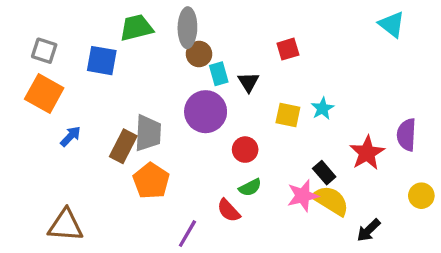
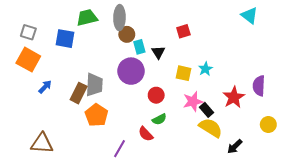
pink star: (303, 196) -> (193, 101), moved

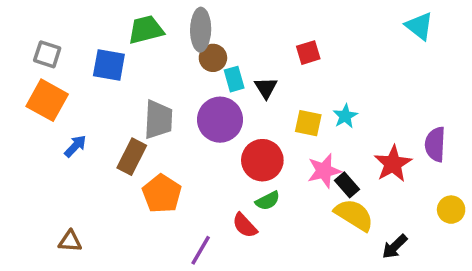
gray trapezoid: (94, 85) -> (158, 120), moved
red circle: (156, 95) -> (262, 160), size x1.5
brown triangle: (42, 143) -> (70, 241), size x0.6

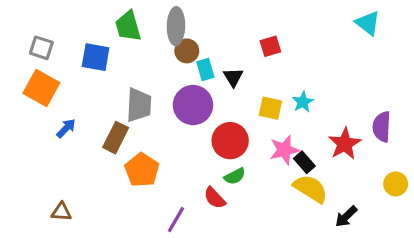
green trapezoid: (146, 30) -> (128, 26), turned -92

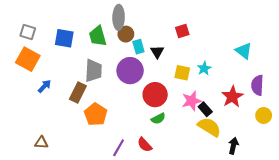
cyan triangle: (368, 23) -> (244, 51), moved
green trapezoid: (128, 26) -> (98, 36), moved
yellow circle: (396, 184) -> (264, 115), moved
red semicircle: (215, 198) -> (145, 145), moved
black arrow: (346, 216) -> (233, 146), turned 147

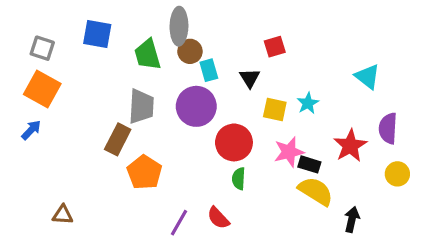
blue square: (64, 38) -> (97, 34), moved
black triangle: (157, 52) -> (250, 78), moved
blue arrow: (44, 86) -> (31, 130), moved
black rectangle: (205, 109) -> (309, 164), turned -32
green semicircle: (158, 119) -> (239, 179), turned 120

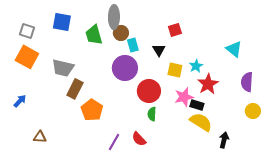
gray trapezoid: (141, 106) -> (63, 68), moved, turned 100
blue arrow: (31, 130) -> (20, 101), moved
red star: (350, 146) -> (208, 84), moved

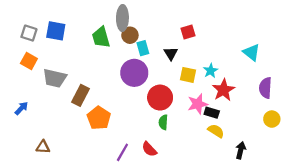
blue square: (62, 22) -> (56, 31), moved
orange square: (27, 57) -> (29, 61), size x0.7
gray trapezoid: (63, 68) -> (55, 78), moved
yellow semicircle: (201, 122) -> (216, 131), size x0.7

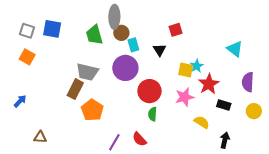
yellow square: (188, 75) -> (186, 70), moved
gray trapezoid: (55, 78) -> (87, 72), moved
black rectangle: (212, 113) -> (224, 105), moved

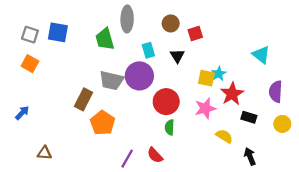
brown circle: (121, 33) -> (171, 23), moved
gray trapezoid: (87, 72) -> (111, 80), moved
black arrow: (225, 140) -> (250, 156), turned -35

